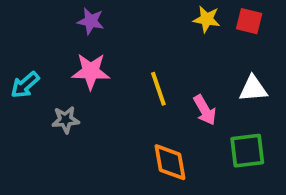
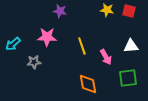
purple star: (91, 21) -> (60, 11), moved

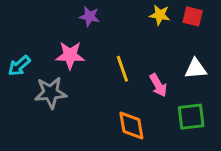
gray star: (34, 62) -> (51, 93), size x1.5

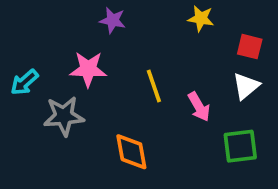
red square: (193, 16) -> (250, 47), moved
white triangle: (196, 69) -> (246, 86), turned -35
orange diamond: (131, 126) -> (131, 152), moved

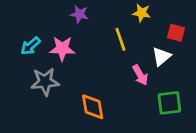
cyan arrow: (24, 82) -> (30, 46), moved
yellow line: (154, 86) -> (120, 39), moved
white triangle: (246, 86) -> (161, 57), moved

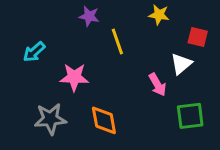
yellow line: (120, 39) -> (117, 42), moved
pink star: (62, 49) -> (74, 77), moved
gray star: (45, 82) -> (50, 119), moved

